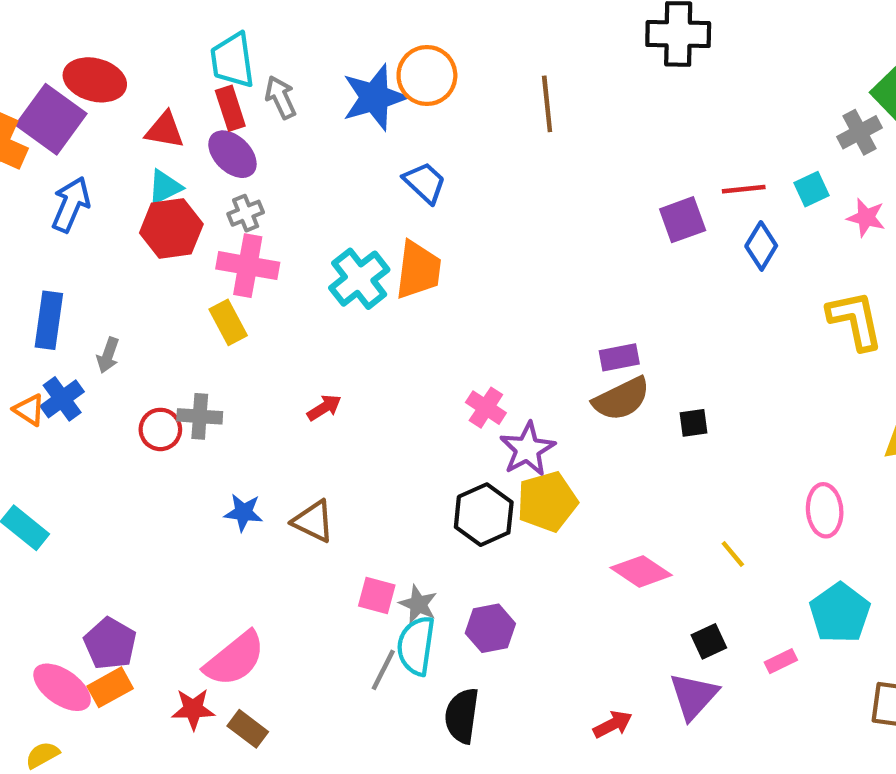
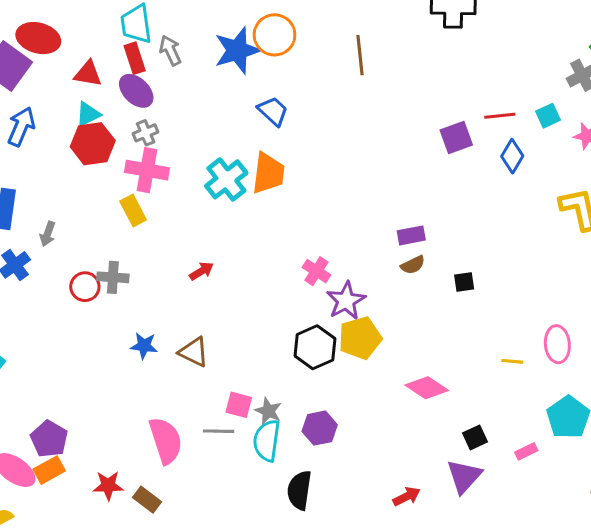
brown semicircle: (621, 399) -> (413, 265), size x0.6
yellow line: (733, 554) -> (512, 361), moved, turned -45
pink semicircle: (235, 659) -> (166, 441), moved, turned -69
gray line: (383, 670) -> (219, 431), moved, turned 64

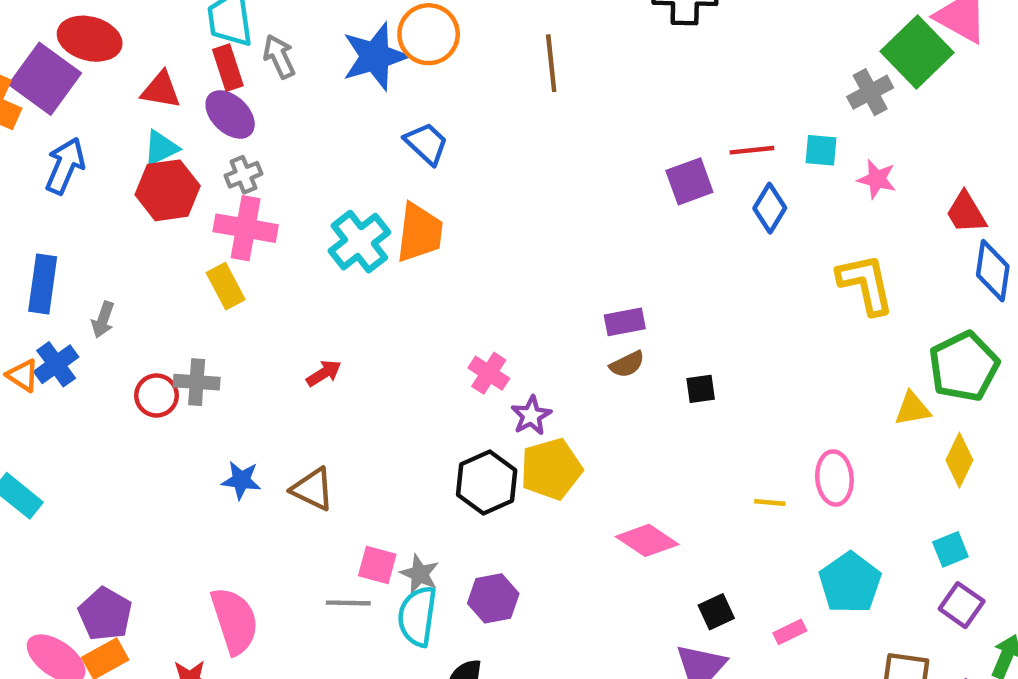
cyan square: (548, 116) -> (821, 150), turned 30
purple star: (346, 301) -> (531, 416), size x0.7
pink semicircle: (166, 441) -> (235, 621), moved

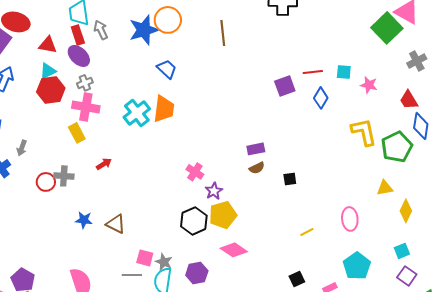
gray cross: (870, 92) -> (417, 61), moved
green pentagon: (964, 366) -> (397, 147), moved
red arrow: (324, 373) -> (104, 164), moved
yellow line: (770, 503) -> (307, 232), moved, turned -32
pink diamond: (647, 540) -> (234, 250), moved

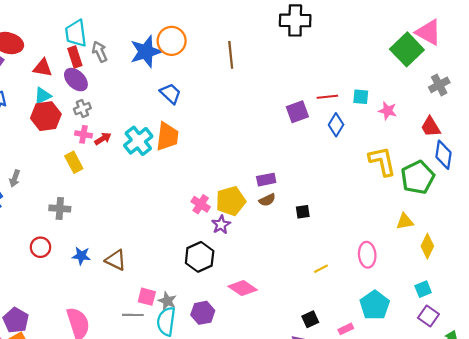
pink cross: (86, 107) -> (83, 134), size x0.6
red arrow: (104, 164) -> (103, 139), moved
red circle: (46, 182) -> (40, 247), moved
yellow pentagon: (223, 215) -> (231, 201), moved

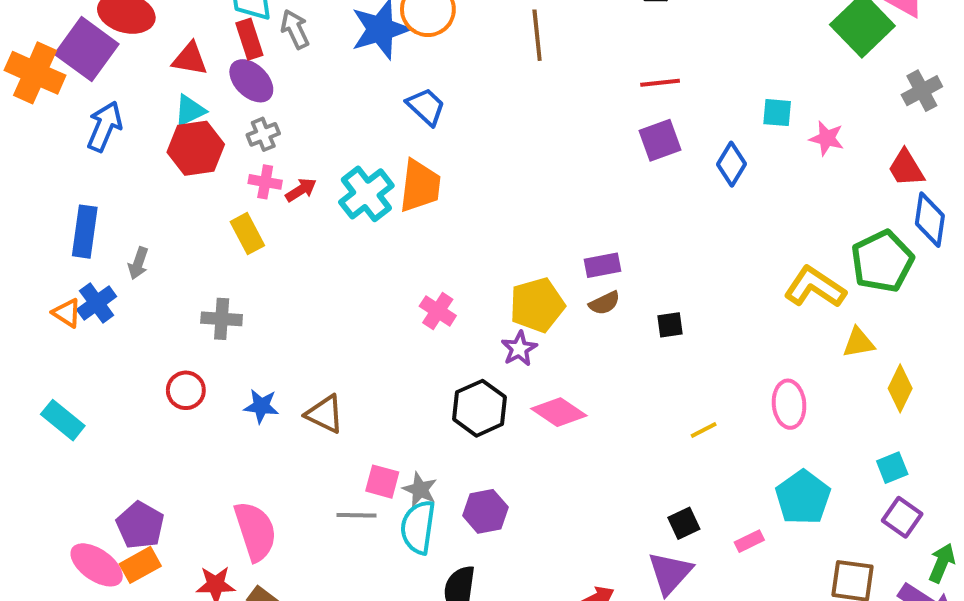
red line: (327, 97) -> (660, 83), moved
yellow L-shape: (382, 161) -> (815, 287), moved, turned -44
pink cross: (201, 204) -> (438, 311), moved
pink diamond: (243, 288) -> (559, 412), moved

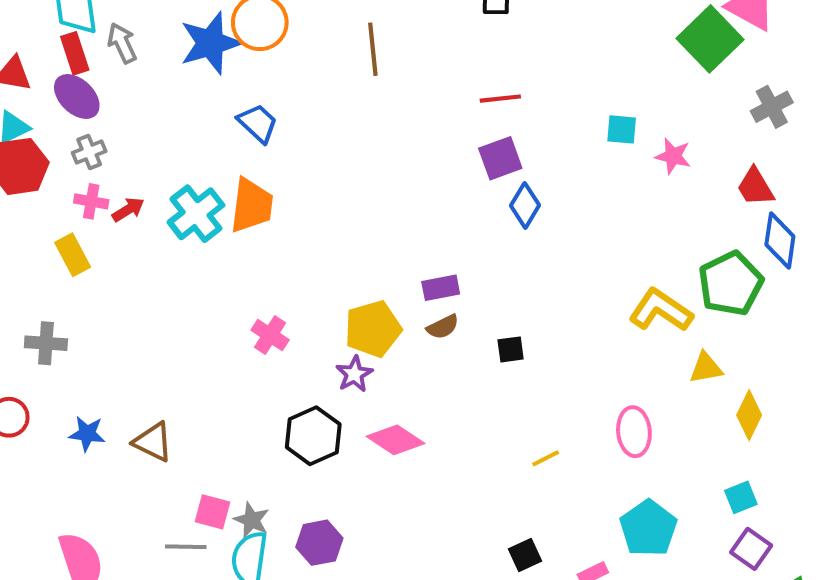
blue diamond: (731, 164) -> (525, 205), moved

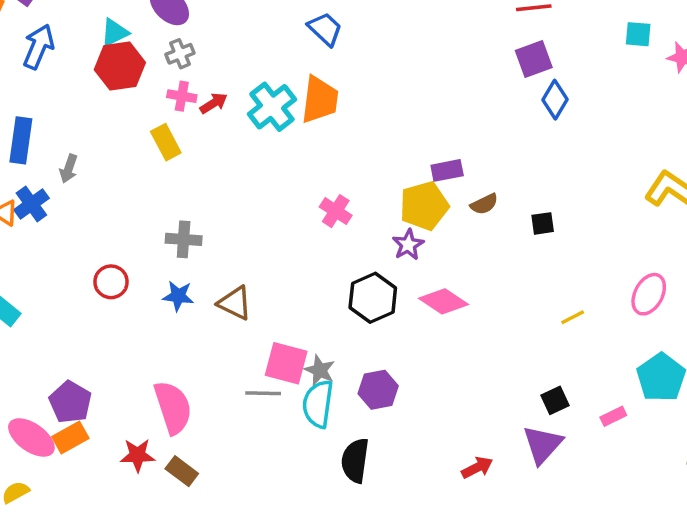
purple rectangle: (441, 288) -> (447, 170), moved
gray cross: (46, 343) -> (184, 239), moved
pink ellipse: (634, 432) -> (649, 294), turned 33
pink square: (212, 512) -> (286, 363), size x1.4

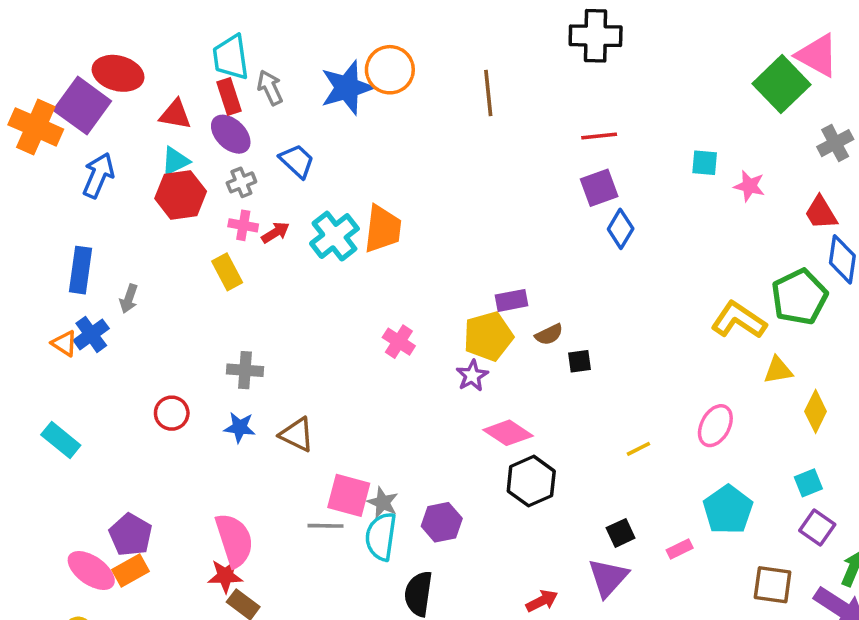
blue trapezoid: (325, 29) -> (297, 161), moved
black square: (543, 223) -> (579, 361), moved
black hexagon: (373, 298) -> (531, 481), moved
red star: (138, 455) -> (225, 576), moved

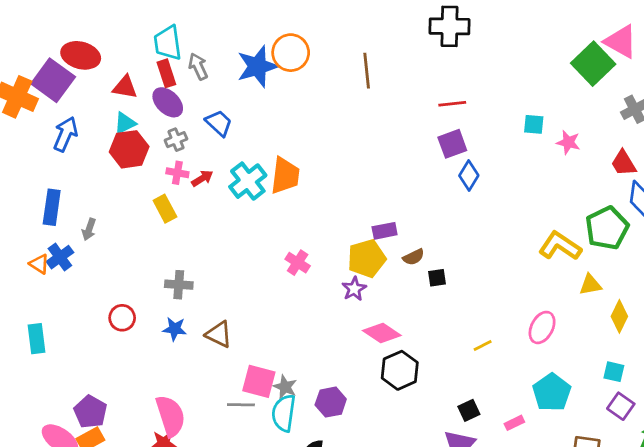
cyan rectangle: (61, 440) -> (36, 339), turned 44
cyan square: (808, 483) -> (614, 372), turned 35

